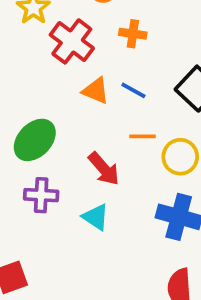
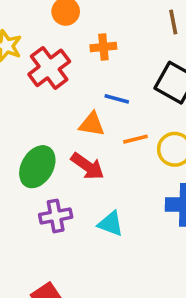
red cross: (72, 41) -> (49, 68), turned 30
orange triangle: (96, 91) -> (92, 124), moved
red arrow: (104, 169) -> (88, 166), moved

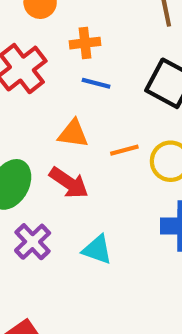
blue line: (117, 99) -> (96, 83), moved
purple cross: (56, 216) -> (33, 242), turned -32

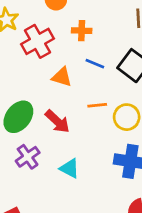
blue line: (96, 83) -> (95, 64), moved
orange triangle: (73, 134) -> (62, 77), moved

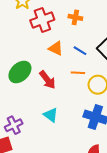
blue line: (95, 64) -> (80, 51), moved
purple cross: (28, 157) -> (14, 125), moved

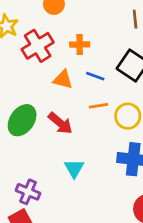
orange cross: (75, 17) -> (80, 44), moved
cyan triangle: (51, 115) -> (74, 168), turned 35
purple cross: (14, 125) -> (28, 192), turned -30

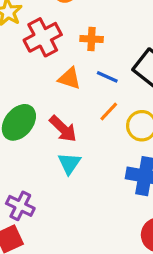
orange line: (99, 106) -> (109, 111), turned -42
cyan triangle: (74, 168) -> (69, 163), moved

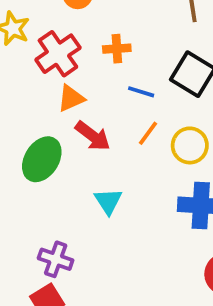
orange triangle: (69, 78) -> (71, 98), moved, turned -35
red arrow: (63, 129) -> (93, 136), moved

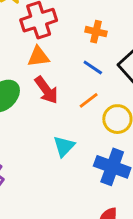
orange cross: (117, 49) -> (96, 32), moved
cyan triangle: (108, 201) -> (64, 146), moved

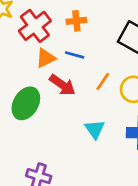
orange cross: (96, 32) -> (76, 21), moved
blue line: (93, 68) -> (75, 55), moved

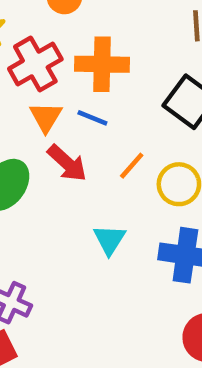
orange cross: (76, 21) -> (102, 64), size x1.6
orange triangle: (46, 58) -> (46, 117), turned -40

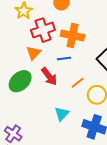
orange triangle: (46, 117) -> (33, 53), moved
blue line: (92, 118) -> (64, 58), turned -40

